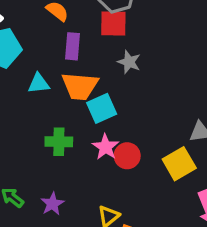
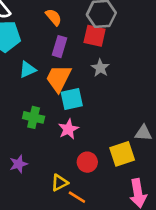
cyan triangle: (39, 83) -> (28, 70), turned -30
orange trapezoid: (80, 86) -> (59, 78), turned 100
red circle: (127, 156) -> (87, 162), moved

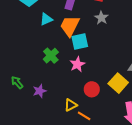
green cross: (34, 117) -> (51, 56), turned 35
yellow square: (122, 154) -> (118, 83), turned -30

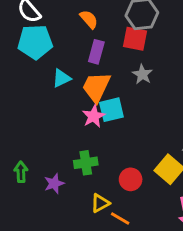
green cross: (51, 56) -> (86, 163), moved, turned 35
pink star: (77, 64) -> (94, 116), moved
green arrow: (17, 82) -> (21, 172), turned 40

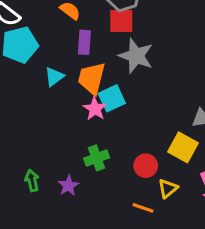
gray star: (142, 74) -> (136, 56), size x1.6
yellow triangle: (100, 203) -> (168, 188), moved

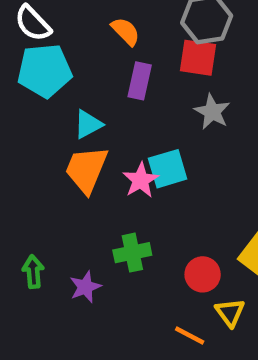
gray star: (136, 56) -> (212, 112), size x0.7
orange trapezoid: (92, 78) -> (86, 169), moved
yellow triangle: (168, 188) -> (230, 312), turned -35

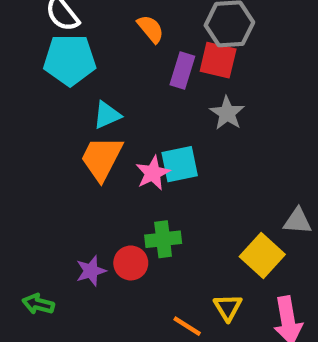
purple rectangle: (140, 81) -> (182, 71), moved
green cross: (132, 253) -> (163, 239), moved
green arrow: (33, 272) -> (38, 304), moved, turned -76
red circle: (203, 274) -> (131, 263), moved

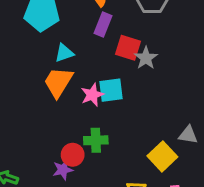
red square: (218, 60) -> (128, 48), moved
purple rectangle: (182, 71) -> (103, 24), moved
purple star: (91, 271) -> (63, 170), moved

